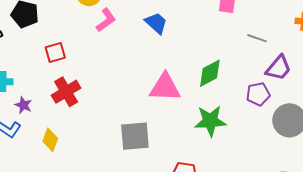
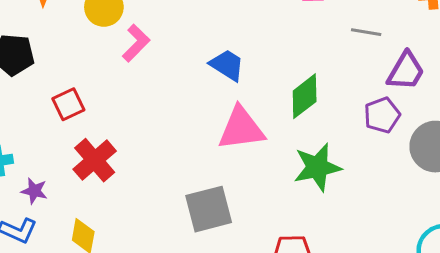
blue trapezoid: (156, 23) -> (227, 65), moved

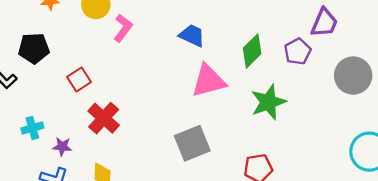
purple pentagon: (382, 115) -> (298, 51), moved

